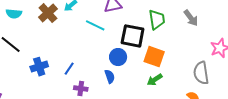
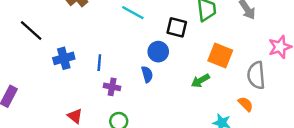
black square: (133, 36) -> (177, 27), size x0.7
orange square: (154, 57) -> (220, 55), moved
blue line: (69, 69) -> (99, 63), turned -32

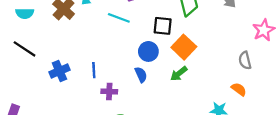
orange square: (220, 55) -> (184, 47), moved, turned 30
gray semicircle: (256, 75) -> (245, 60), size x0.7
green arrow: (200, 81) -> (179, 74), moved

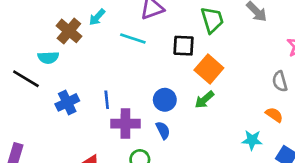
cyan semicircle: (25, 13) -> (48, 57), moved
blue circle: (148, 51) -> (165, 100), moved
blue semicircle: (141, 75) -> (163, 130), moved
purple cross: (109, 91) -> (125, 124), size x1.5

